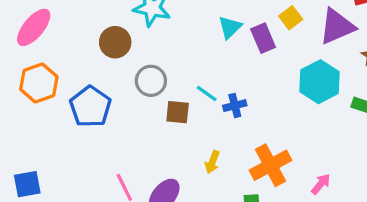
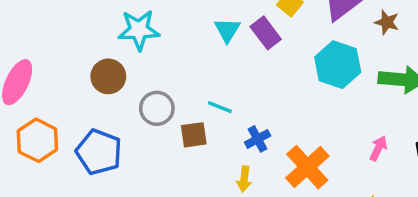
blue cross: (235, 106) -> (258, 139), moved
pink arrow: (321, 184) -> (378, 148), moved

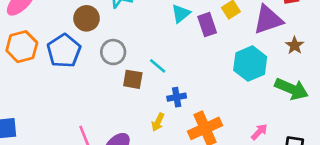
blue pentagon: (99, 152) -> (64, 51), moved

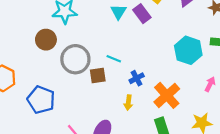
blue pentagon: (64, 51) -> (41, 100), moved
gray circle: (113, 52) -> (75, 59), size x1.4
cyan hexagon: (250, 64) -> (188, 50), moved

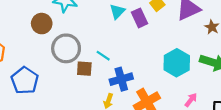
blue cross: (137, 78) -> (121, 79), size x1.5

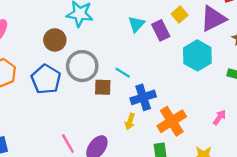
cyan hexagon: (177, 63) -> (197, 55), moved
blue pentagon: (25, 81) -> (46, 79), moved

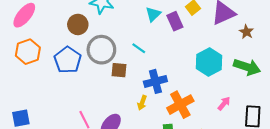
cyan hexagon: (197, 55) -> (209, 62), moved
cyan line: (123, 73) -> (139, 48), moved

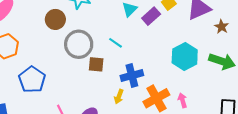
purple rectangle: (175, 21) -> (151, 16), turned 72
blue pentagon: (68, 60) -> (32, 80), moved
pink arrow: (224, 104) -> (182, 100), moved, turned -56

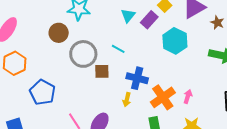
cyan hexagon: (185, 56) -> (175, 41), moved
blue cross: (132, 76) -> (137, 78), turned 35
pink arrow: (182, 100) -> (188, 97), turned 40

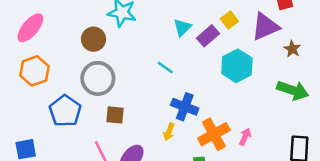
gray circle: (83, 54) -> (98, 78), moved
brown square: (102, 71) -> (115, 115), moved

